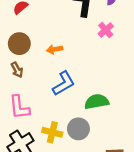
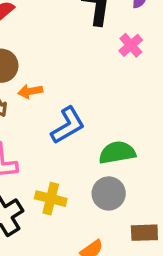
orange arrow: (55, 49) -> (30, 91), moved
gray circle: (78, 129) -> (109, 193), moved

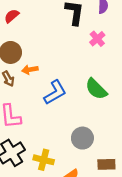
green semicircle: (117, 153) -> (96, 89), moved, turned -125
yellow cross: (51, 199) -> (44, 160), moved

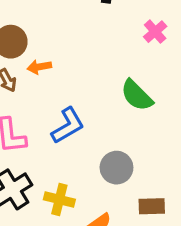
pink cross: (97, 39) -> (155, 32), moved
blue L-shape: (55, 92) -> (68, 126), moved

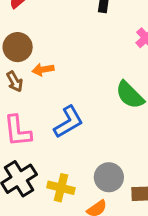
gray circle: (116, 168) -> (109, 177), moved

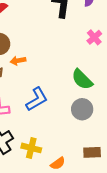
gray circle: (109, 177) -> (82, 109), moved

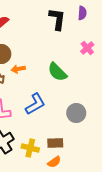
green semicircle: (82, 79) -> (57, 72), moved
brown rectangle: (92, 152) -> (55, 143), moved

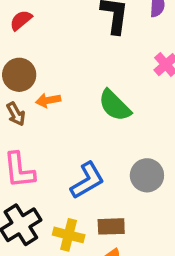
blue L-shape: (35, 104) -> (87, 180), moved

